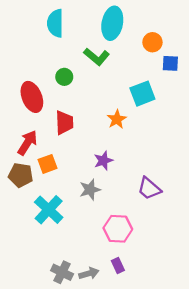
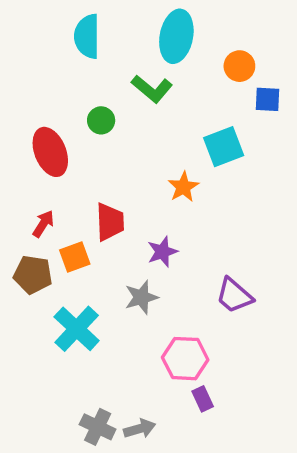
red trapezoid: (64, 123) -> (110, 222), moved
red arrow: (27, 143) -> (43, 224), size x0.7
purple rectangle: (118, 266) -> (203, 399), moved

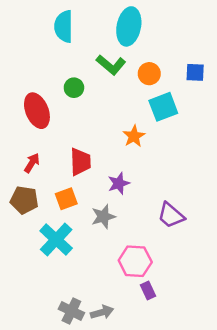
orange circle: (239, 66) -> (149, 74), moved
orange square: (75, 257) -> (66, 199), moved

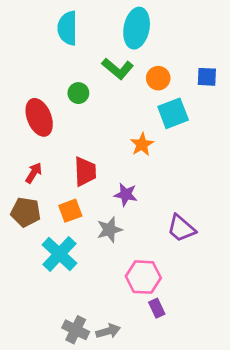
purple star: (119, 183) -> (126, 194), turned 30

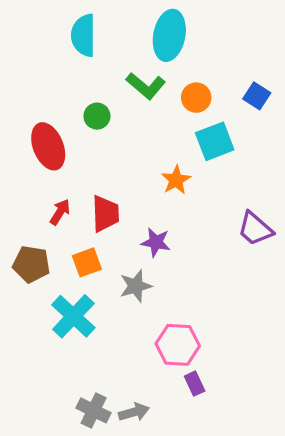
blue square: (207, 77) -> (257, 96), turned 30
red arrow: (34, 173) -> (60, 212), moved
purple trapezoid: (181, 228) -> (255, 229), moved

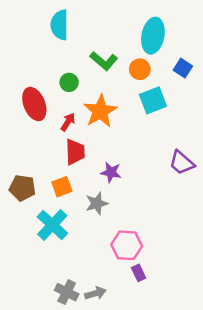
cyan ellipse: (169, 35) -> (153, 36), moved
orange star: (176, 180) -> (100, 111), moved, size x1.6
red arrow: (60, 212) -> (68, 122), moved

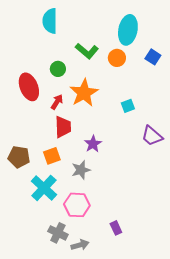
cyan square: (153, 100) -> (128, 106), moved, size x0.6
purple star: (111, 172) -> (93, 144), turned 30
pink hexagon: (127, 245) -> (77, 205), moved
gray cross: (67, 292) -> (58, 233), moved

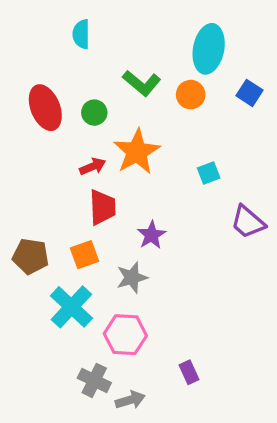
cyan semicircle: (50, 21) -> (81, 34), size x0.7
red ellipse: (29, 87) -> (45, 108), moved
red arrow: (57, 102) -> (93, 166), turned 35

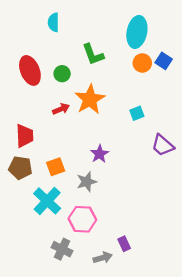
green L-shape: (142, 83) -> (93, 54), turned 30
orange circle: (191, 95) -> (142, 63), moved
red trapezoid: (102, 207) -> (25, 136), moved
gray arrow: (130, 400) -> (103, 258), moved

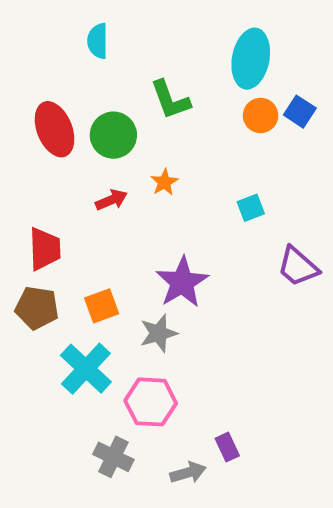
green circle: (62, 74) -> (113, 135), size x1.5
orange star: (90, 99) -> (164, 182), size x0.5
purple star: (99, 154) -> (182, 282), size x1.5

